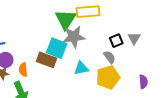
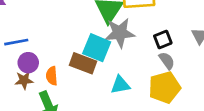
black square: (116, 41) -> (163, 40), moved
cyan triangle: (81, 68) -> (120, 85), moved

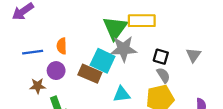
black square: (163, 40) -> (161, 57), turned 35
purple circle: (28, 63) -> (56, 71), moved
orange semicircle: (52, 76) -> (62, 46), moved

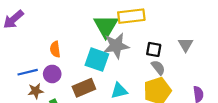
blue line: (33, 52) -> (28, 72), moved
brown rectangle: (90, 74) -> (84, 88), moved, turned -40

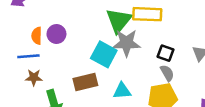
orange semicircle: (55, 49) -> (37, 36), moved
purple circle: (52, 74) -> (56, 34), moved

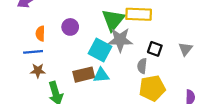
purple circle: (56, 34) -> (70, 27), moved
gray semicircle: (167, 73) -> (142, 66), moved, turned -144
cyan triangle: (122, 91) -> (101, 75), moved

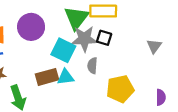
purple circle: (70, 27) -> (31, 27), size x1.5
black square: (155, 49) -> (104, 38), moved
gray semicircle: (142, 66) -> (92, 66), moved

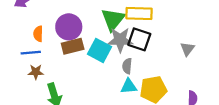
black square: (104, 38) -> (139, 39), size x1.5
brown rectangle: (47, 77) -> (73, 46), moved
cyan triangle: (66, 77) -> (129, 86), moved

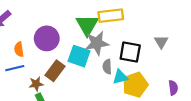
black square: (139, 39) -> (130, 52), moved
brown rectangle: (73, 46) -> (55, 71), moved, turned -30
brown star: (36, 72) -> (36, 84), moved
cyan triangle: (129, 86) -> (120, 77), moved

